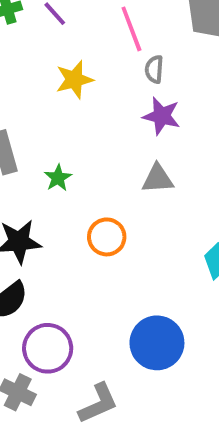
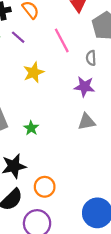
gray semicircle: (154, 69) -> (91, 58), moved
orange circle: (107, 237) -> (45, 187), moved

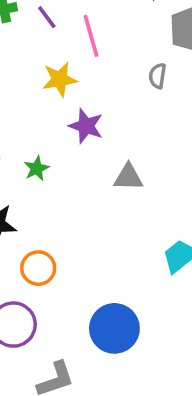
pink line: (62, 40) -> (91, 36), moved
purple star: (84, 87) -> (86, 126), moved

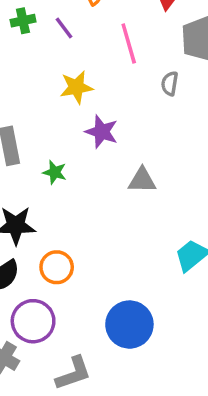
pink line: (91, 36) -> (129, 43), moved
green star: (37, 168) -> (55, 172), turned -30

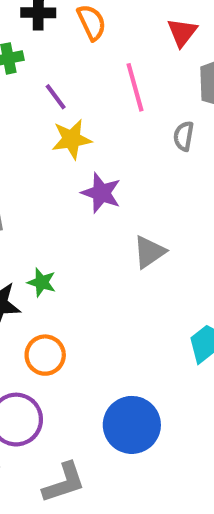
purple line: (64, 28) -> (56, 97), moved
green star: (55, 172) -> (42, 282), moved
gray triangle: (142, 180) -> (149, 252), turned -36

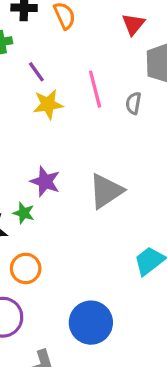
pink line: (135, 87) -> (95, 89), moved
purple star: (101, 193) -> (45, 182), moved
gray triangle: (149, 252) -> (106, 191), size x1.4

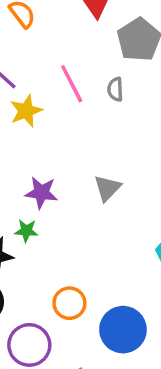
gray triangle: (106, 191) -> (107, 188), size x0.7
orange circle: (26, 268) -> (69, 303), moved

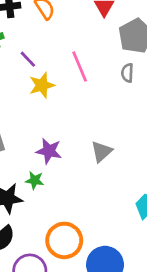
gray semicircle: (115, 89) -> (127, 73), moved
orange circle: (69, 303) -> (64, 240), size x1.4

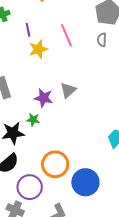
purple line: (28, 59) -> (28, 30), turned 32
gray triangle: (102, 152) -> (68, 90), moved

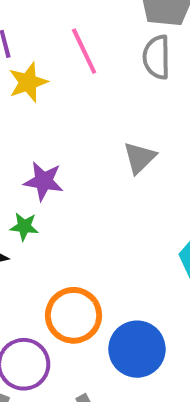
gray semicircle: (102, 40) -> (157, 57), size x1.5
gray triangle: (68, 90) -> (140, 158), moved

